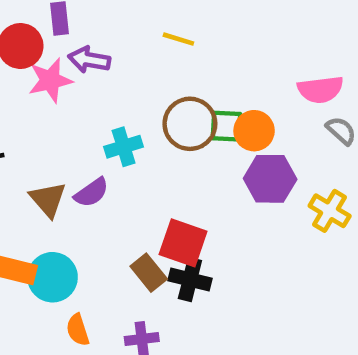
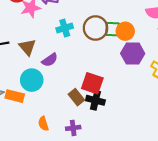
cyan cross: (124, 147) -> (65, 28), moved
brown triangle: (48, 199) -> (27, 47), moved
cyan circle: (53, 277) -> (32, 80), moved

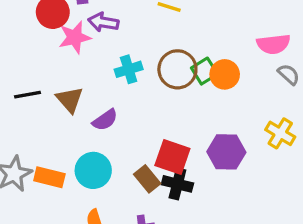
green square: (112, 29) -> (204, 71), turned -35
purple hexagon: (133, 54) -> (226, 152), moved
cyan circle: (32, 80) -> (93, 170), moved

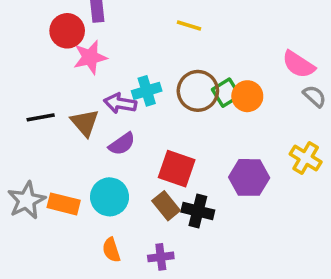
purple arrow: (103, 22) -> (120, 103), moved
pink semicircle: (274, 44) -> (299, 64), turned 40
red square: (172, 157) -> (177, 169), moved

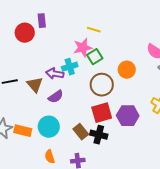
pink star: (90, 57) -> (83, 48), moved
brown circle: (198, 91) -> (102, 85), moved
green square: (226, 93) -> (95, 57), moved
red square: (177, 169) -> (102, 113), moved, turned -35

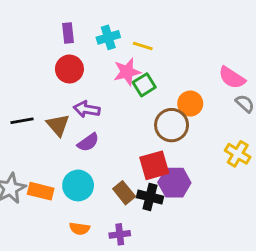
red circle: (25, 33) -> (69, 69), moved
cyan cross: (70, 67) -> (108, 37), moved
brown circle: (102, 85) -> (172, 125), moved
purple hexagon: (128, 116) -> (174, 183), moved
orange semicircle: (50, 157) -> (80, 229), turned -64

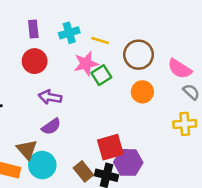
brown triangle: (58, 125) -> (27, 150), moved
brown circle: (172, 125) -> (139, 55), moved
yellow cross: (238, 154) -> (185, 124), moved, turned -35

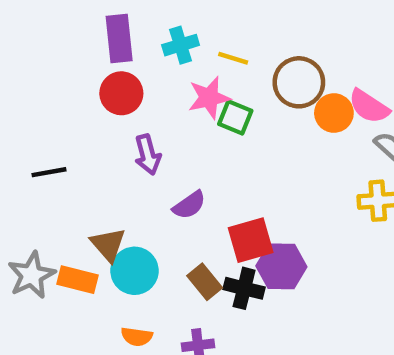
purple rectangle: (33, 29) -> (119, 38), size x1.5
green square: (101, 75) -> (235, 117), turned -36
orange circle: (142, 92) -> (334, 113), moved
purple arrow: (50, 97) -> (148, 155), turned -115
purple semicircle: (51, 127) -> (189, 205), moved

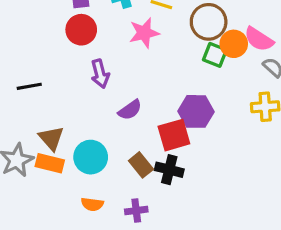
green square: (235, 117) -> (215, 55), moved
brown triangle: (108, 244) -> (51, 138), moved
purple hexagon: (281, 266) -> (196, 111), moved

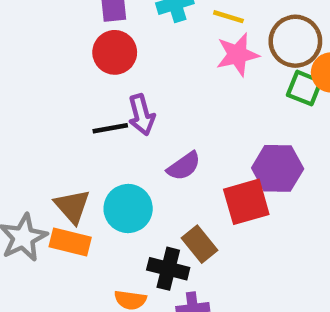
pink star: (144, 33) -> (237, 55), moved
black line: (29, 86) -> (110, 128), moved
cyan circle: (91, 157) -> (128, 209), moved
black cross: (169, 170) -> (168, 269), moved

